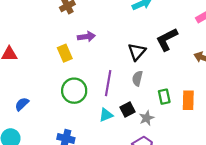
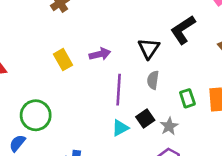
purple arrow: (86, 37) -> (100, 54), moved
green circle: (74, 91) -> (36, 115), moved
blue semicircle: (22, 104) -> (17, 143), moved

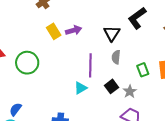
purple arrow: (100, 54) -> (74, 30), moved
yellow rectangle: (63, 60) -> (54, 31), moved
green circle: (36, 115) -> (27, 63), moved
cyan triangle: (120, 128) -> (81, 88), moved

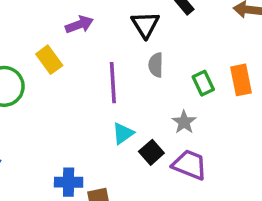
yellow rectangle: (54, 31) -> (49, 60), moved
black square: (111, 86) -> (151, 152), moved
cyan triangle: (81, 88) -> (123, 133), moved

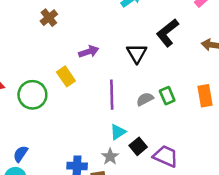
gray semicircle: (156, 65) -> (145, 99), moved, turned 60
green rectangle: (203, 83) -> (167, 96), moved
gray star: (184, 122) -> (110, 157), moved

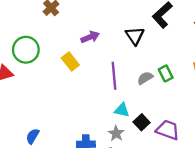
green circle: (32, 95) -> (26, 50), moved
cyan triangle: (118, 132) -> (122, 110), turned 49

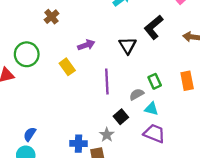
gray semicircle: (145, 78) -> (137, 94), moved
cyan triangle: (122, 110) -> (151, 109), moved
black square: (142, 122) -> (121, 117), moved

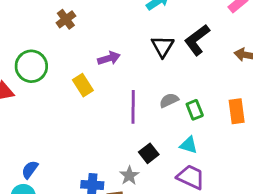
black triangle: (128, 46) -> (163, 46), moved
gray semicircle: (137, 94) -> (169, 100), moved

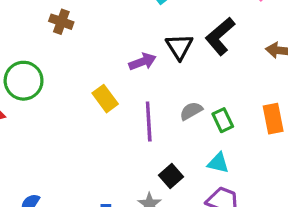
brown cross: (66, 19) -> (61, 22), turned -30
purple arrow: (109, 58) -> (142, 62), moved
yellow rectangle: (83, 85) -> (105, 99), moved

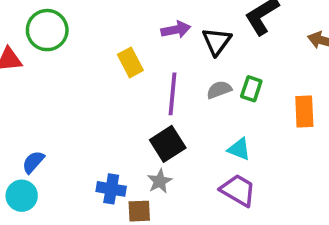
black triangle: (179, 47) -> (217, 41), moved
green rectangle: (223, 120) -> (251, 89), moved, turned 35
black square: (171, 176) -> (168, 144), moved, size x1.4

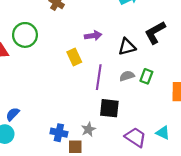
purple arrow: (176, 30) -> (93, 36), moved
black triangle: (217, 41) -> (127, 47), turned 36
black square: (168, 144) -> (109, 108), moved, turned 36
cyan triangle: (239, 149) -> (163, 133), moved

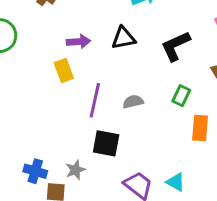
purple arrow: (93, 36) -> (79, 42), moved
black triangle: (127, 47) -> (123, 38), moved
green rectangle: (146, 76) -> (181, 96), moved

